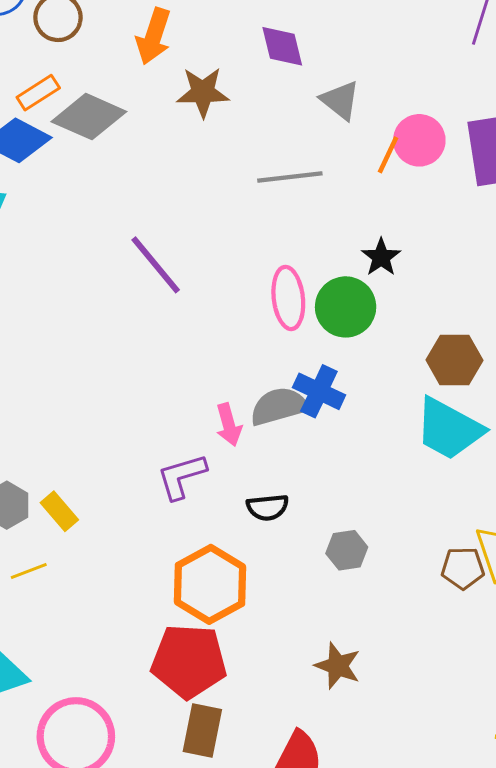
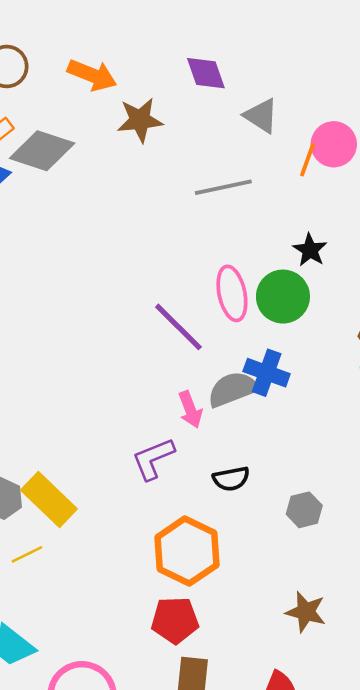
orange arrow: (154, 36) -> (92, 75), turned -81
purple line: (156, 265) -> (178, 327), moved
yellow rectangle: (59, 511) -> (49, 500), size x1.6
red pentagon: (189, 661) -> (175, 620), size x0.7

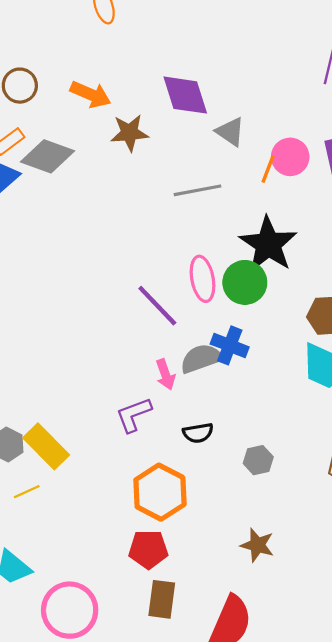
purple diamond: (206, 73) -> (185, 95), size x1.4
black star: (310, 250) -> (268, 244), size x2.0

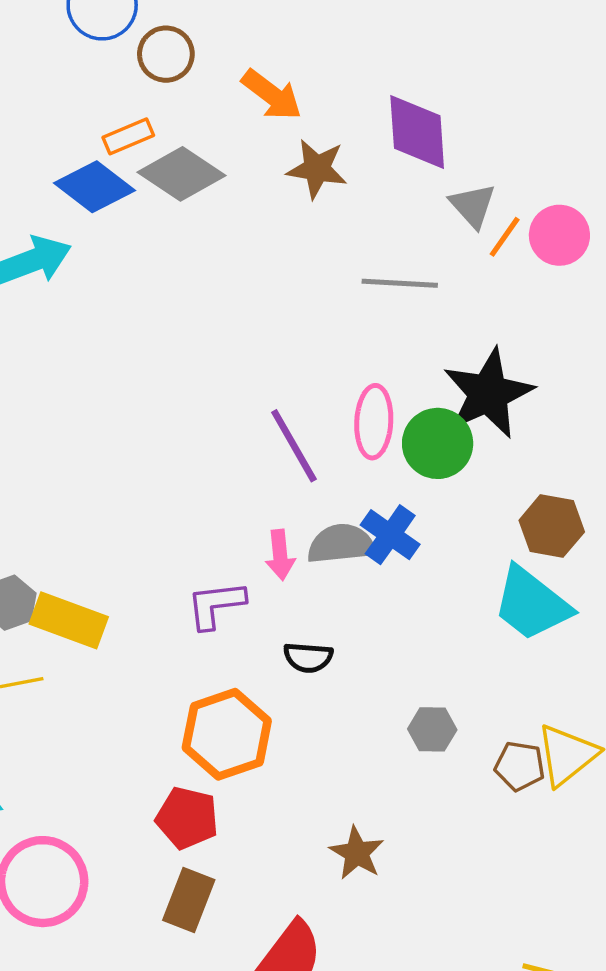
pink circle: (290, 157) -> (559, 235), moved
orange line: (268, 169) -> (505, 237), moved
yellow rectangle: (46, 446) -> (69, 620), turned -39
gray hexagon: (258, 460) -> (432, 729), moved

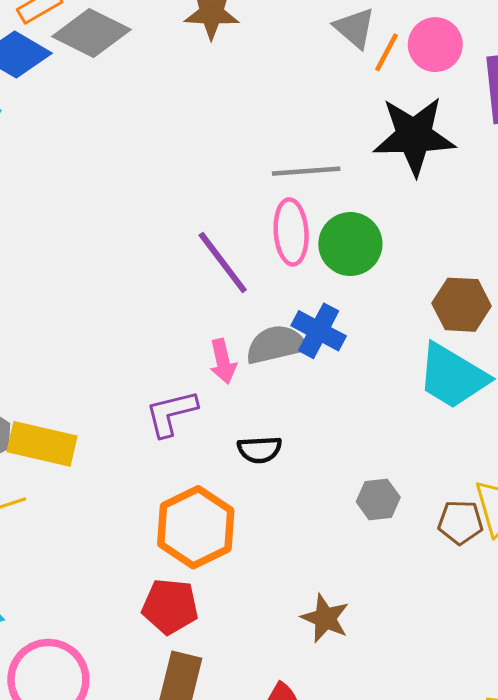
gray line: (400, 283) -> (306, 171), moved
black star: (488, 393) -> (414, 136), moved, turned 30

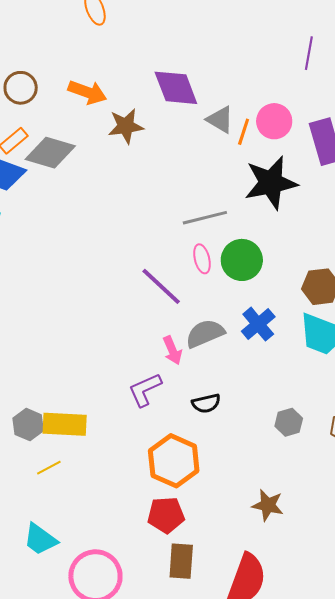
pink ellipse: (291, 232) -> (202, 259), size x0.7
blue cross: (319, 331) -> (258, 324), moved, turned 32

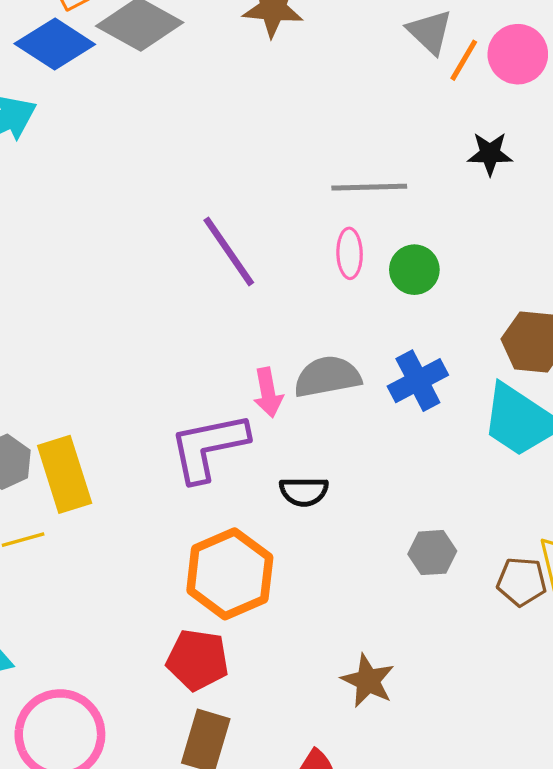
black star: (271, 183) -> (490, 154), size x0.5
green circle: (242, 260) -> (414, 270), size x0.7
purple line: (161, 286) -> (229, 251), moved
purple L-shape: (145, 390) -> (208, 447), size x1.4
yellow rectangle: (65, 424) -> (65, 474), turned 57

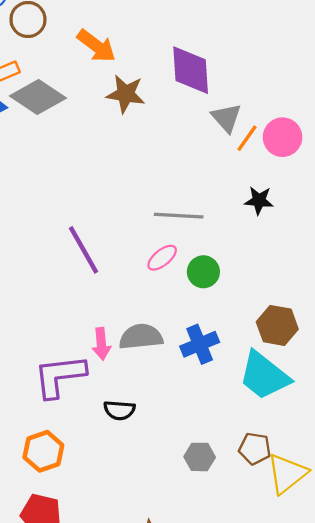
pink ellipse: (350, 253) -> (162, 258), turned 48
orange hexagon: (230, 574) -> (43, 451), moved, size x0.7
brown pentagon: (522, 582) -> (255, 449), moved

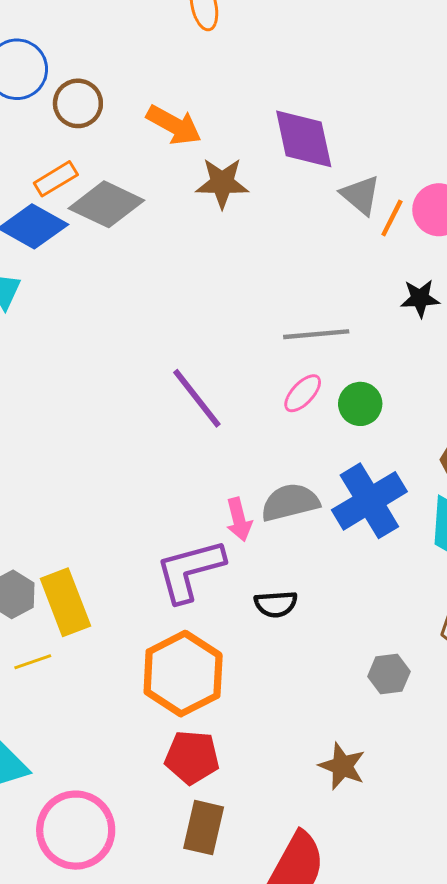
blue cross: (200, 344) -> (369, 501), size x1.4
orange hexagon: (43, 451) -> (183, 674), size x1.5
gray hexagon: (200, 457) -> (389, 674), moved

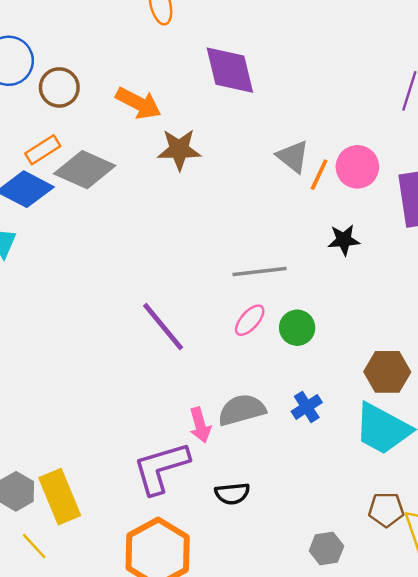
purple diamond: (304, 139) -> (230, 70), moved
blue cross: (369, 501) -> (307, 407), size x0.5
yellow line: (33, 662) -> (34, 546), turned 68

